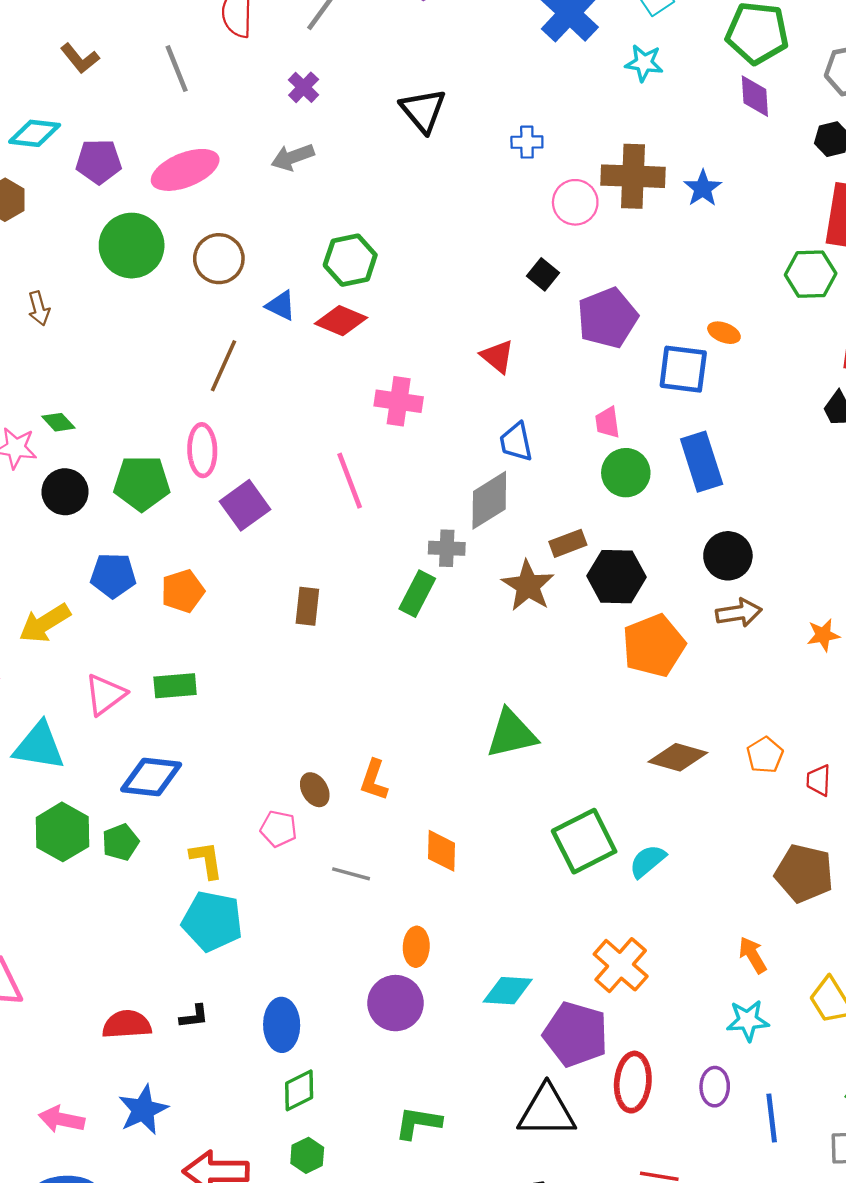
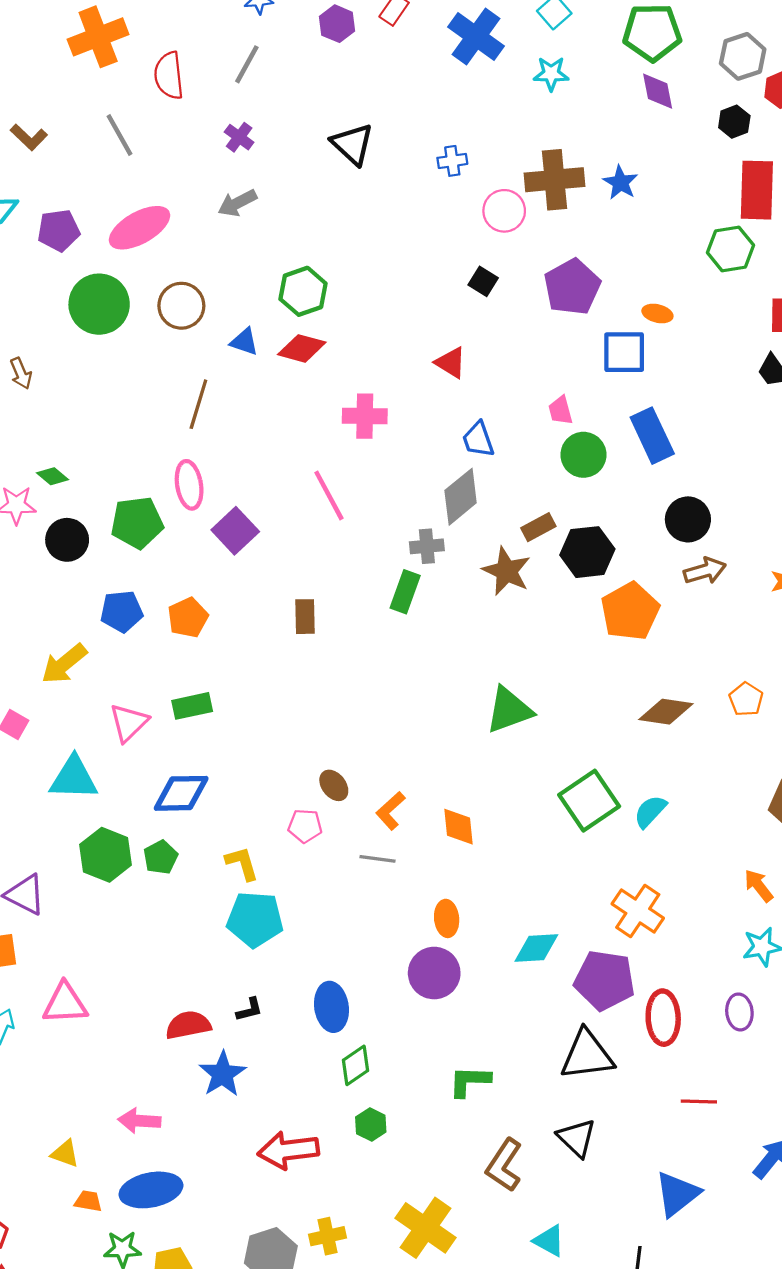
purple pentagon: (607, 318) -> (572, 287), moved
orange L-shape: (374, 780) -> (390, 811), moved, turned 36
blue star: (143, 1110) -> (222, 1074), moved

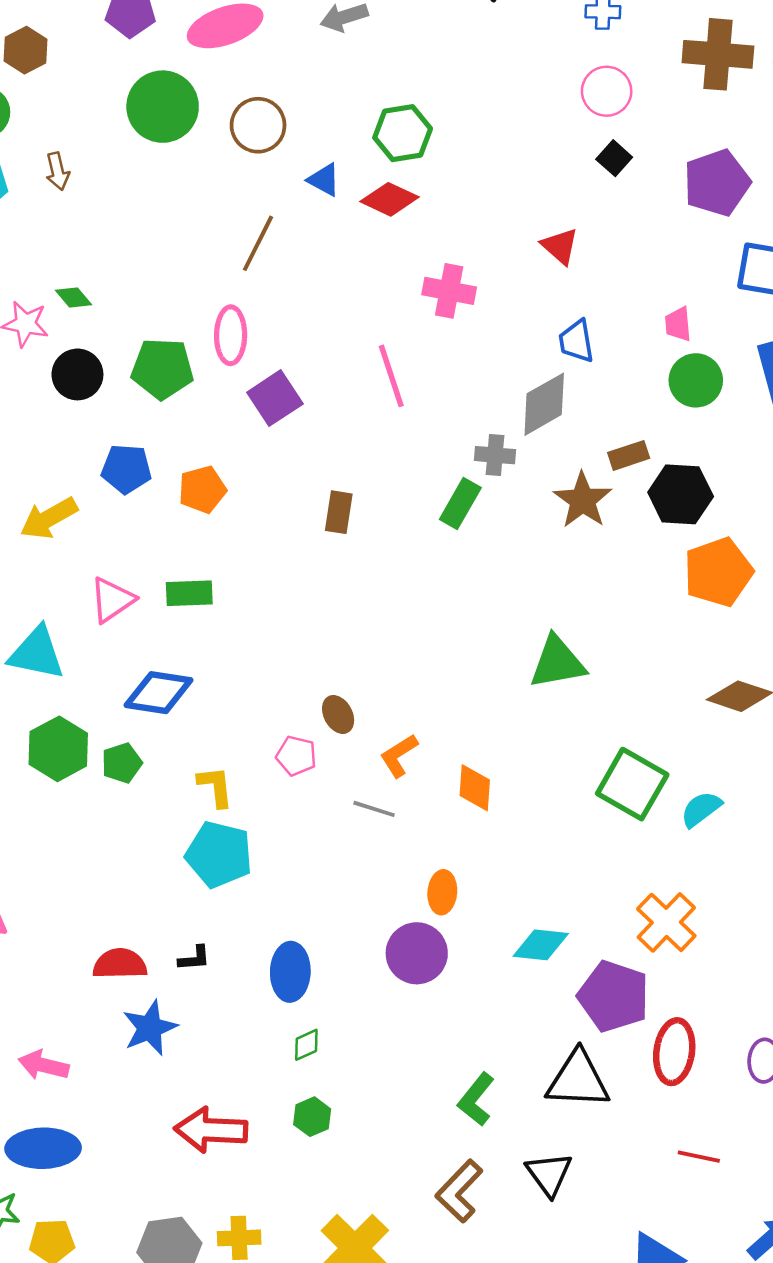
pink circle: (504, 211) -> (607, 91), moved
green square: (589, 801) -> (632, 784), turned -36
green diamond: (355, 1065) -> (306, 1045), size x0.7
green L-shape: (469, 1081) -> (476, 1099), moved, turned -63

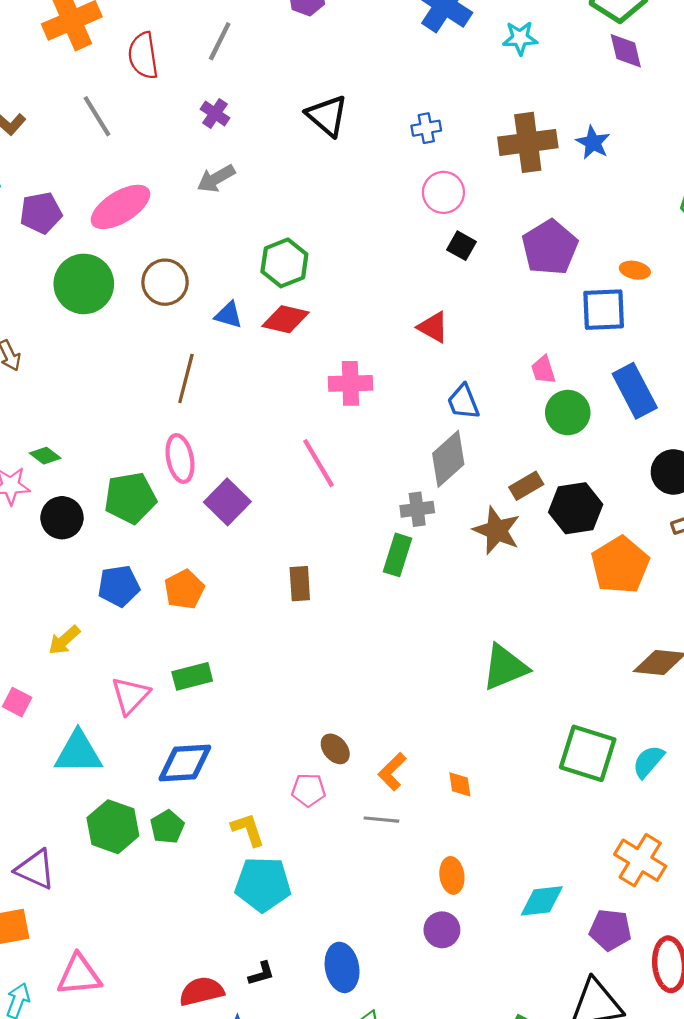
yellow arrow: (49, 518) -> (64, 640), size x0.7
orange diamond: (475, 788) -> (460, 784), size x0.7
purple circle: (417, 953) -> (442, 930), size x0.7
purple pentagon: (614, 996) -> (610, 930), size x0.7

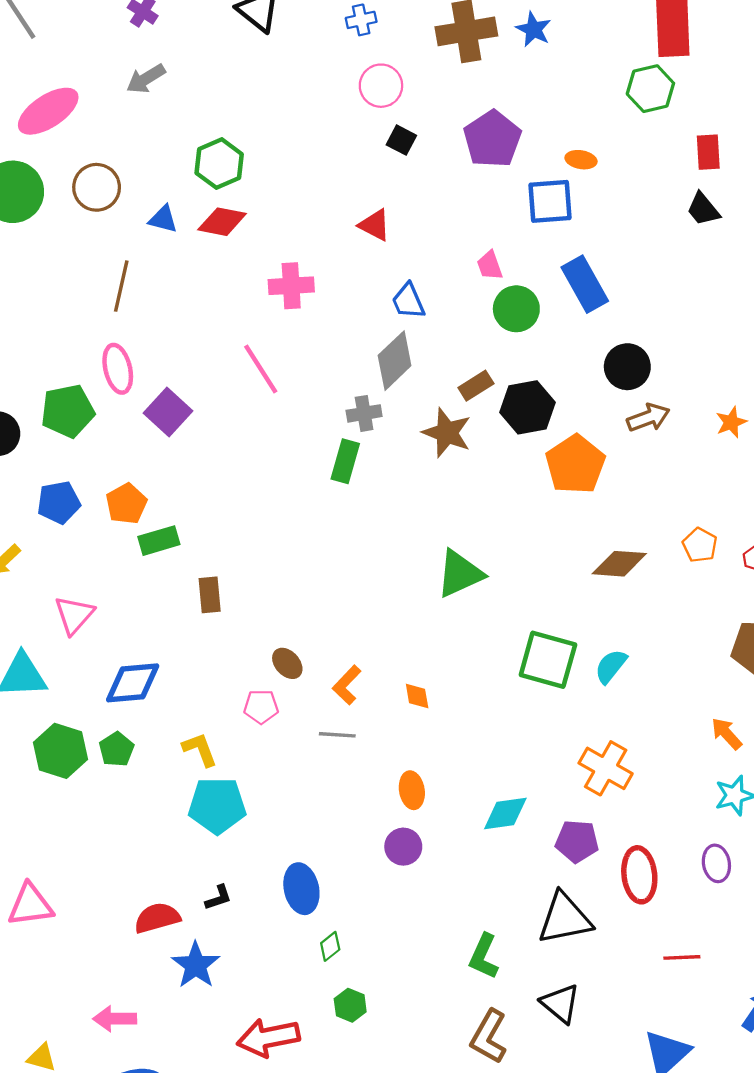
brown rectangle: (300, 584) -> (210, 595), moved
green rectangle: (192, 676) -> (159, 541), moved

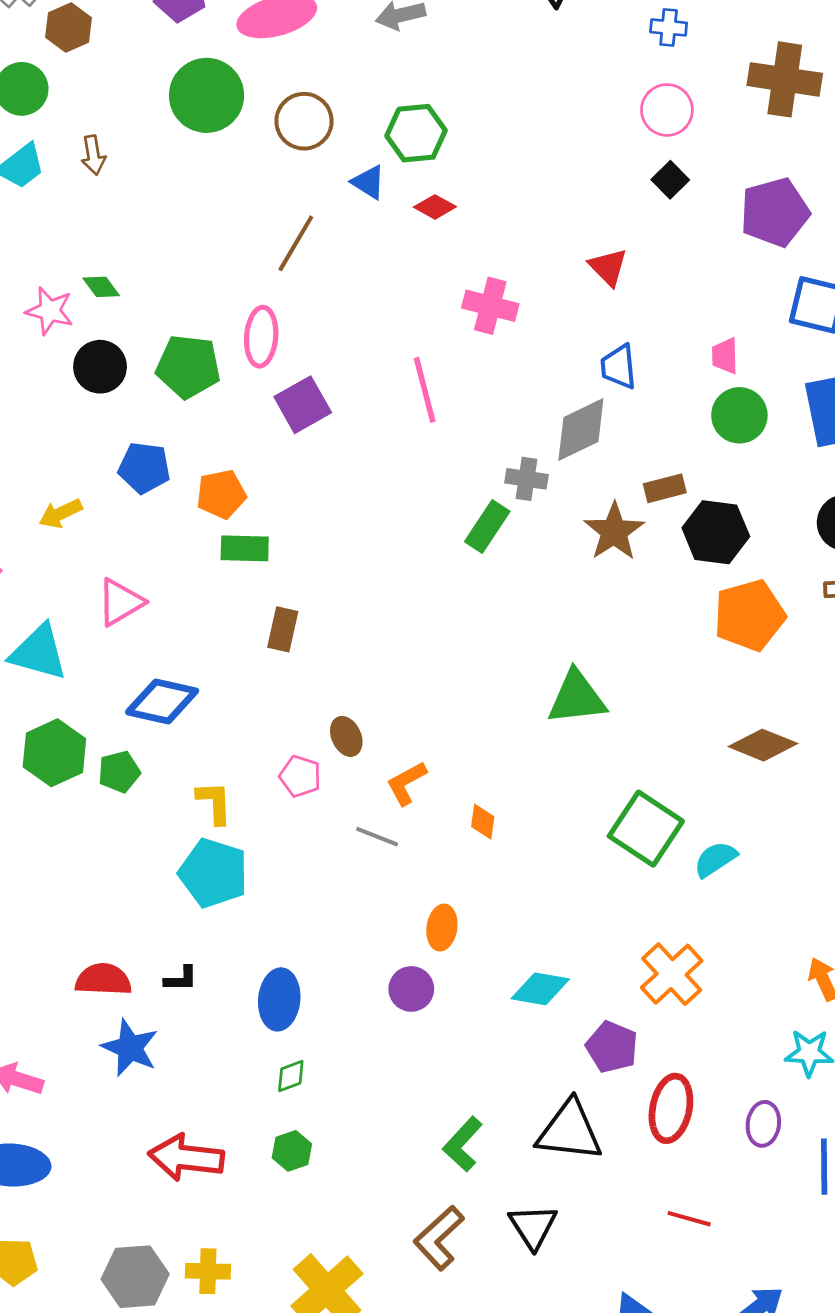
green hexagon: (219, 164) -> (416, 133), moved
red diamond: (222, 222) -> (435, 207), size x0.7
blue star: (196, 965) -> (130, 1048), turned -30

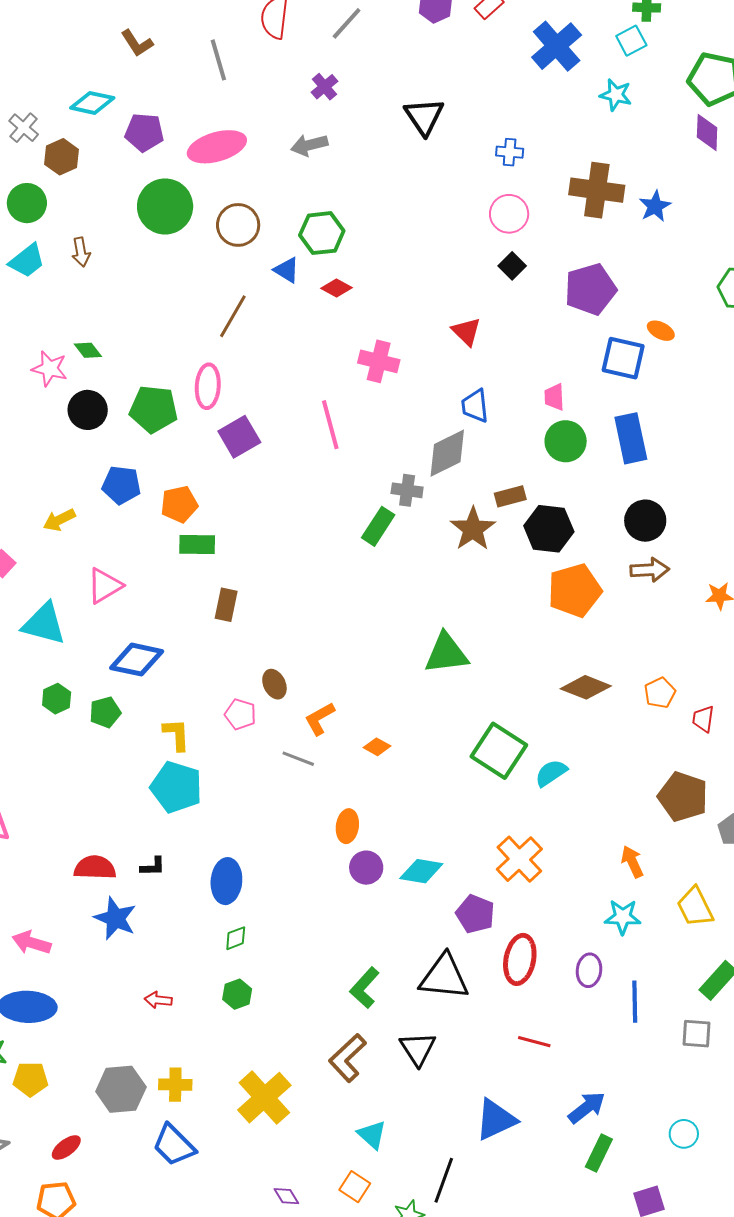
green hexagon: (54, 753) -> (57, 699), size x0.6
orange diamond: (483, 822) -> (377, 747), turned -68
purple circle: (411, 989) -> (366, 868), moved
red arrow: (186, 1158) -> (158, 1000), size x0.5

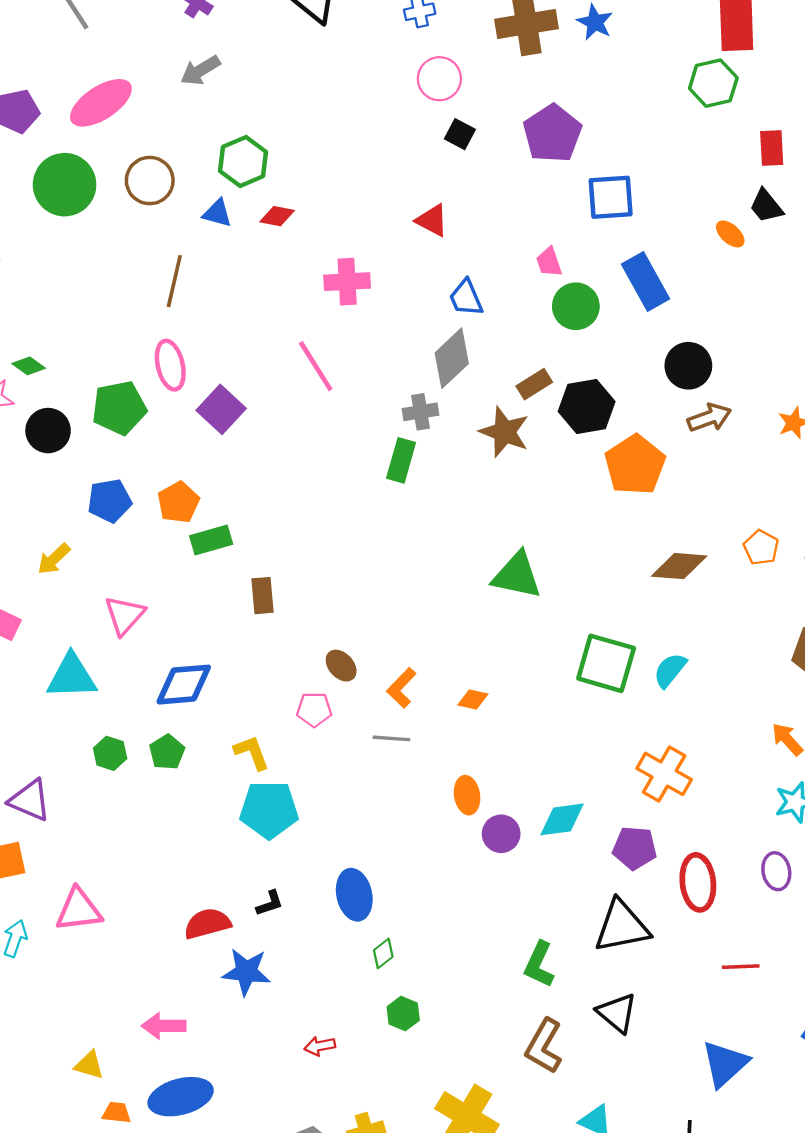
orange ellipse: (661, 331) -> (730, 234), moved, turned 32
green triangle: (446, 653) -> (517, 575), turned 36

